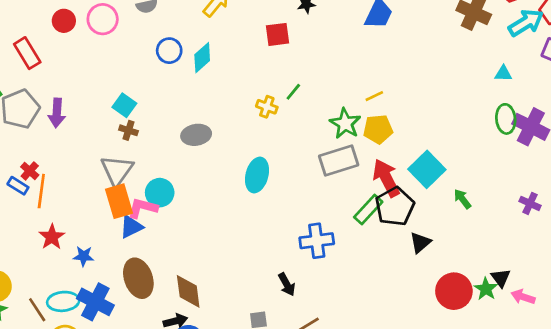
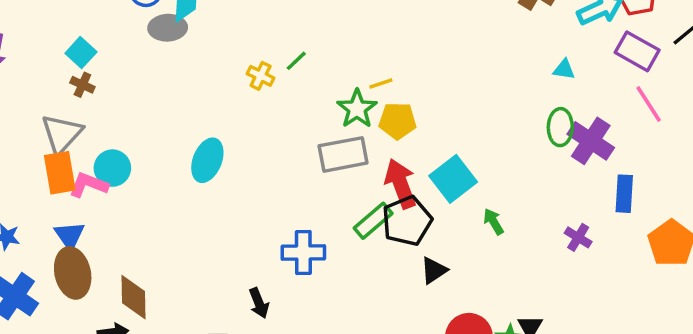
yellow line: (374, 96) -> (381, 83), moved
gray ellipse: (196, 135) -> (168, 28), moved
cyan ellipse: (257, 175) -> (207, 160), moved
blue triangle: (131, 227) -> (70, 236), moved, turned -45

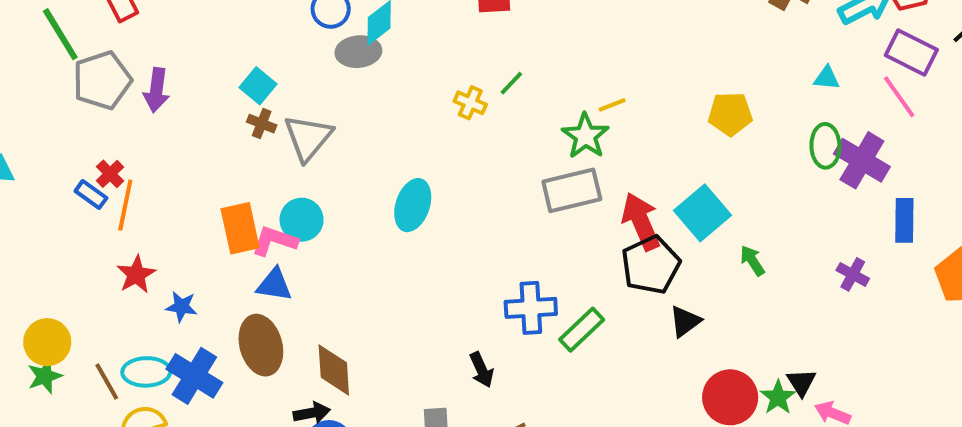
pink line: (649, 104) -> (899, 97), moved
yellow pentagon: (398, 121) -> (730, 114), moved
gray triangle: (62, 134) -> (308, 138), moved
green rectangle: (373, 221) -> (582, 330), moved
blue triangle: (70, 236) -> (274, 285), moved, turned -44

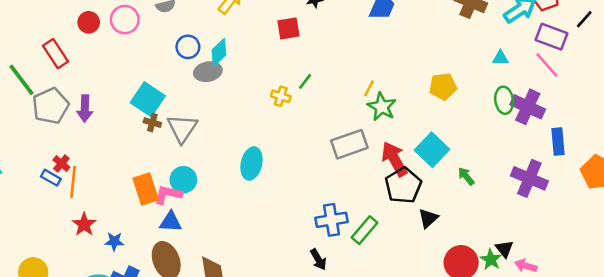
cyan square: (258, 86) -> (148, 99), size x1.5
yellow line: (612, 105) -> (369, 88), turned -35
green star: (585, 136) -> (382, 107), moved
purple cross: (853, 274) -> (529, 178), size x1.8
black arrow: (482, 370) -> (318, 259), moved

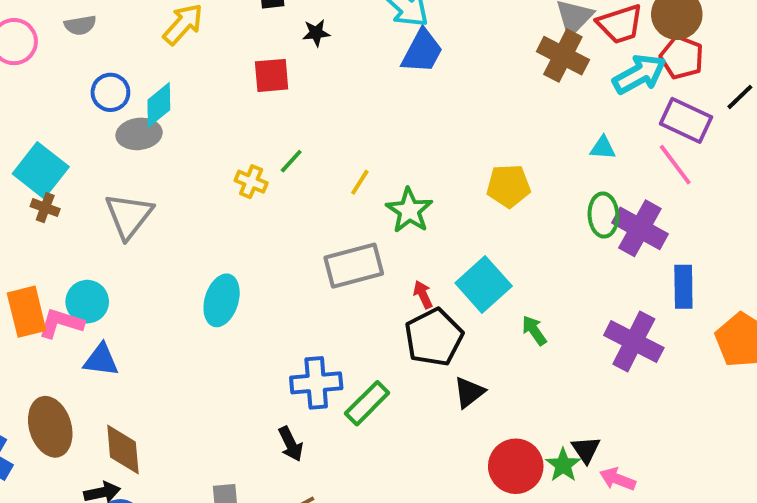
yellow line: (369, 88) -> (360, 182), moved
gray triangle: (182, 128) -> (129, 216), moved
red arrow: (394, 159) -> (423, 295), size x0.5
cyan ellipse: (252, 163) -> (222, 300), moved
blue triangle: (171, 222) -> (101, 360), moved

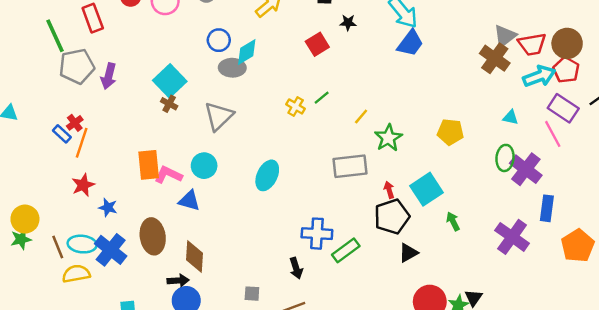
red square: (272, 75) -> (317, 44), turned -35
cyan circle: (87, 302) -> (204, 166), moved

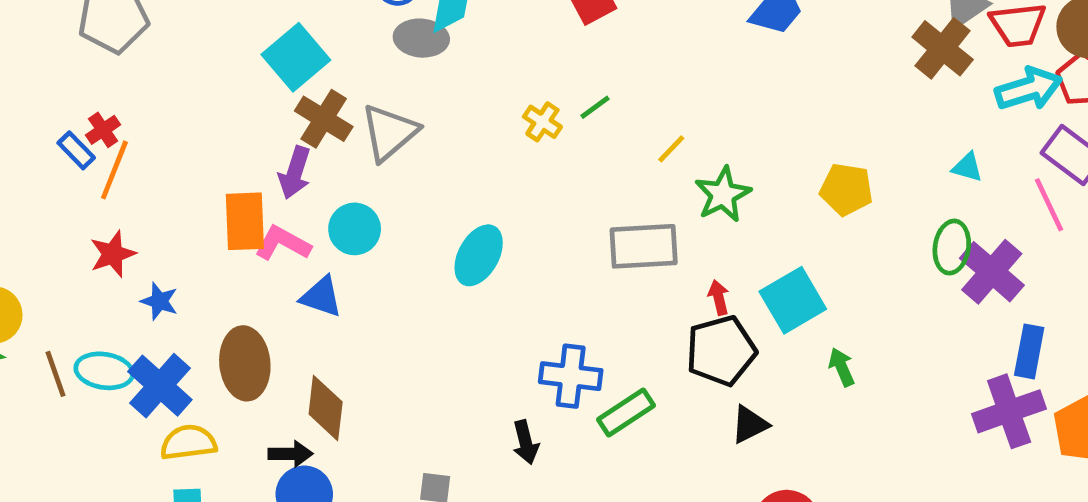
purple arrow: (109, 76) -> (295, 173), moved
brown cross: (169, 104) -> (324, 119), moved, size x1.6
purple cross: (512, 237) -> (1009, 411), moved, turned 32
yellow semicircle: (76, 274) -> (188, 442), moved

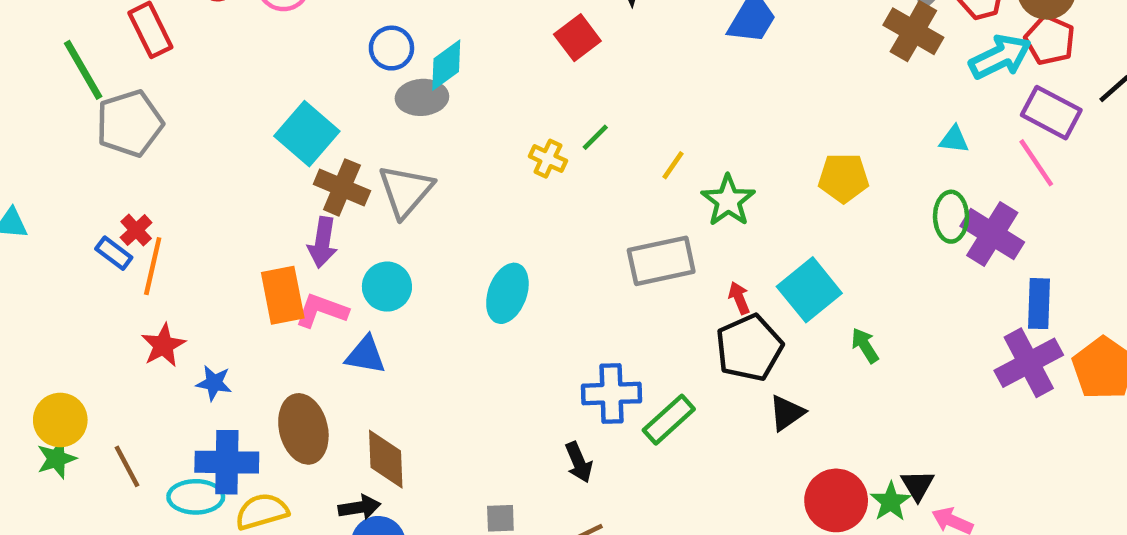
cyan ellipse: (104, 371) -> (196, 497), moved
blue cross: (160, 386) -> (227, 462), turned -32

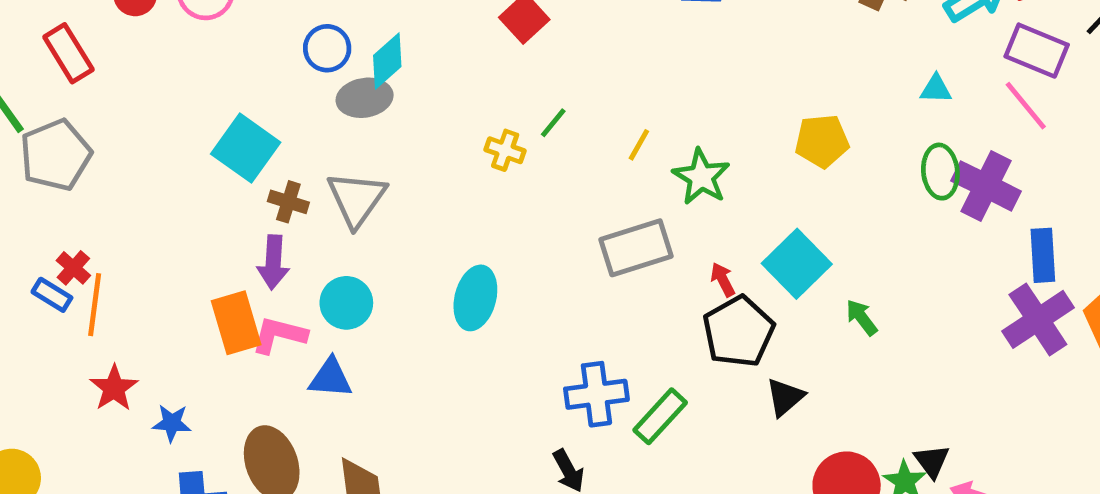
brown cross: (342, 187) -> (288, 202), size x0.7

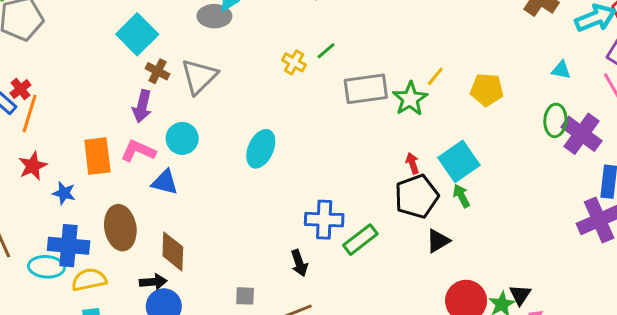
yellow line: (639, 145) -> (435, 76), moved
gray rectangle: (636, 248) -> (366, 89), moved
green arrow: (862, 318) -> (461, 196), moved
orange rectangle: (236, 323) -> (97, 156), moved

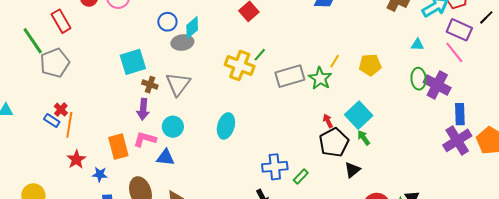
cyan square: (137, 34) -> (133, 62), turned 36
yellow cross: (294, 62) -> (240, 66), size x1.8
green rectangle: (360, 240) -> (301, 177), size x0.7

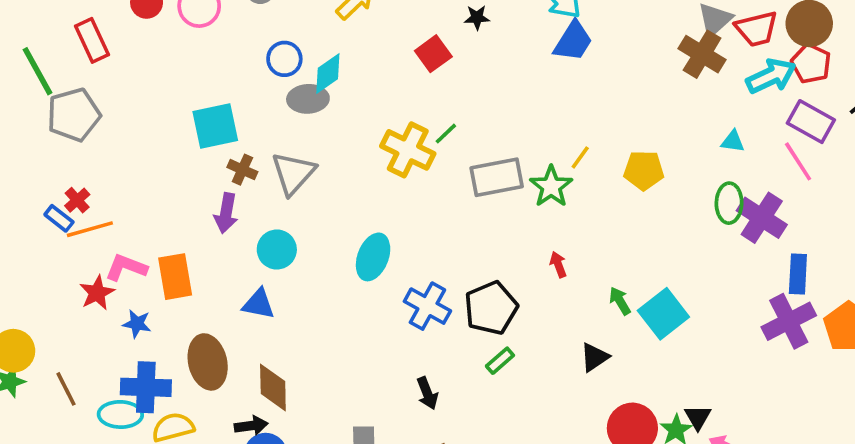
cyan square: (359, 115) -> (663, 314), moved
orange line: (69, 125) -> (90, 229), turned 60
pink L-shape: (145, 139) -> (126, 267), moved
black pentagon: (334, 142) -> (491, 308), moved
blue cross: (275, 167) -> (427, 306), moved, turned 30

